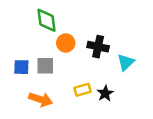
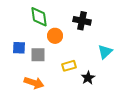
black cross: (98, 47) -> (82, 21), moved
blue square: (21, 67) -> (19, 48), moved
yellow rectangle: (82, 90) -> (69, 66), moved

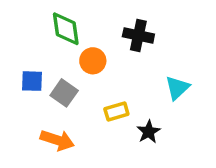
gray square: (38, 55) -> (64, 93), turned 35

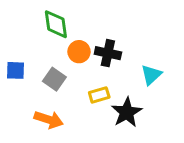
black cross: (138, 35) -> (108, 53), moved
blue square: (32, 81) -> (15, 70), moved
black star: (149, 132) -> (127, 112), size x1.5

